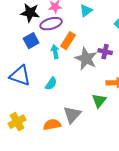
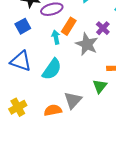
blue square: (31, 41) -> (23, 26), moved
purple cross: (105, 52) -> (103, 28), moved, turned 32
cyan semicircle: (51, 84) -> (52, 69), size x1.6

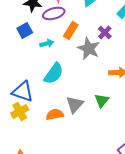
cyan arrow: (56, 37) -> (47, 43), moved, turned 88
blue triangle: (21, 61) -> (23, 91), moved
green triangle: (100, 86) -> (102, 100), moved

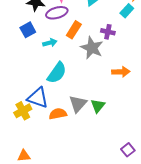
purple cross: (105, 32) -> (108, 32), turned -32
blue triangle: (23, 91) -> (38, 98), moved
green triangle: (102, 100) -> (98, 106), moved

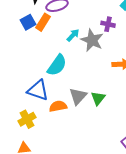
orange rectangle: (74, 30) -> (43, 22), moved
cyan arrow: (50, 43) -> (73, 35), moved, turned -32
yellow cross: (23, 111) -> (27, 119), moved

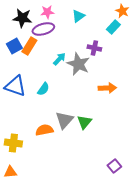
cyan semicircle: (57, 65) -> (43, 89), size x0.6
blue triangle: (38, 90) -> (15, 86), moved
yellow cross: (27, 119) -> (13, 143), turned 36

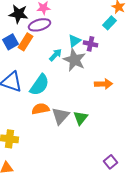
cyan triangle: (78, 16) -> (74, 41), moved
cyan semicircle: (43, 89) -> (40, 85), size x1.6
orange semicircle: (44, 130) -> (40, 109), moved

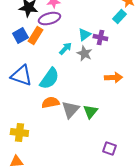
gray star: (74, 60) -> (84, 54), size x0.7
purple square: (110, 162) -> (109, 149), moved, turned -32

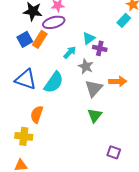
purple cross: (100, 38) -> (100, 48), moved
gray star: (84, 54) -> (86, 66), moved
orange semicircle: (50, 103) -> (37, 114), moved, turned -60
gray triangle: (70, 110) -> (94, 88), moved

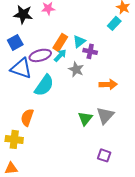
purple ellipse: (54, 22) -> (40, 55), moved
orange rectangle: (40, 39) -> (60, 42), moved
blue triangle: (26, 79) -> (21, 68), moved
gray triangle: (94, 88) -> (105, 115), moved

